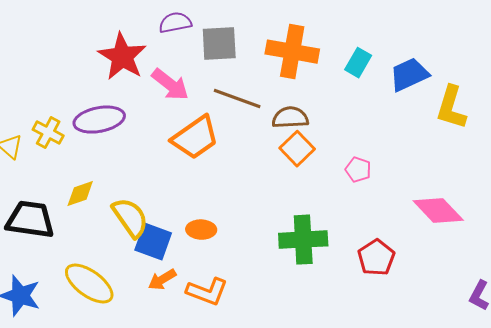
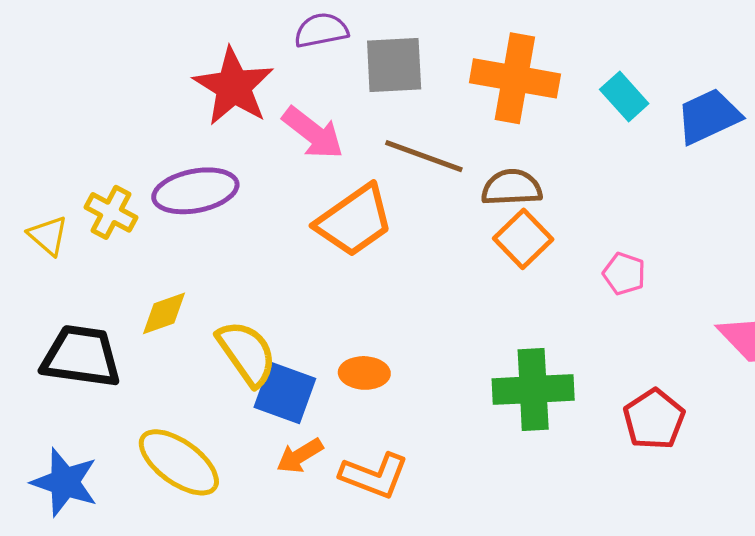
cyan rectangle: (358, 63) -> (624, 96), turned -72

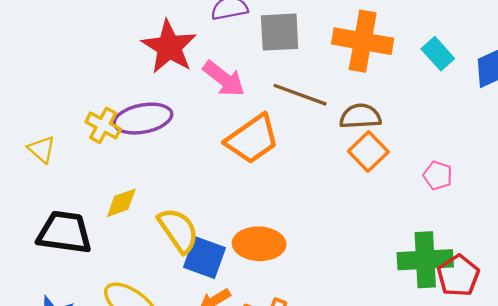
yellow cross: (111, 212) -> (103, 125), moved
orange ellipse: (364, 373) -> (259, 244), size x1.5
green cross: (533, 390) -> (425, 260), moved

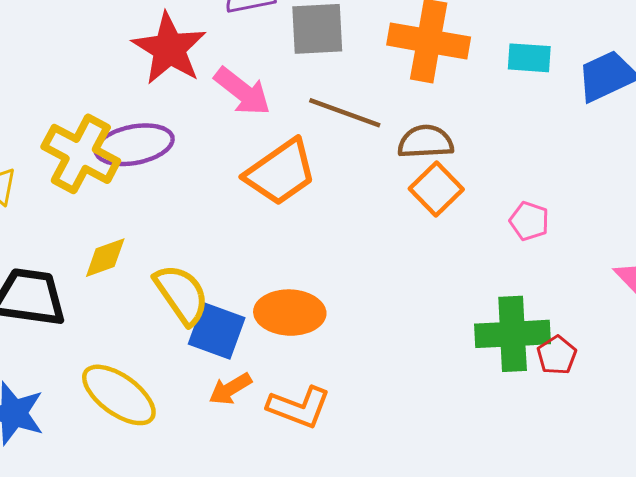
cyan rectangle: (438, 54) -> (529, 58), turned -44
yellow cross: (103, 125) -> (81, 154), size x1.6
red pentagon: (458, 276) -> (557, 355), size x0.7

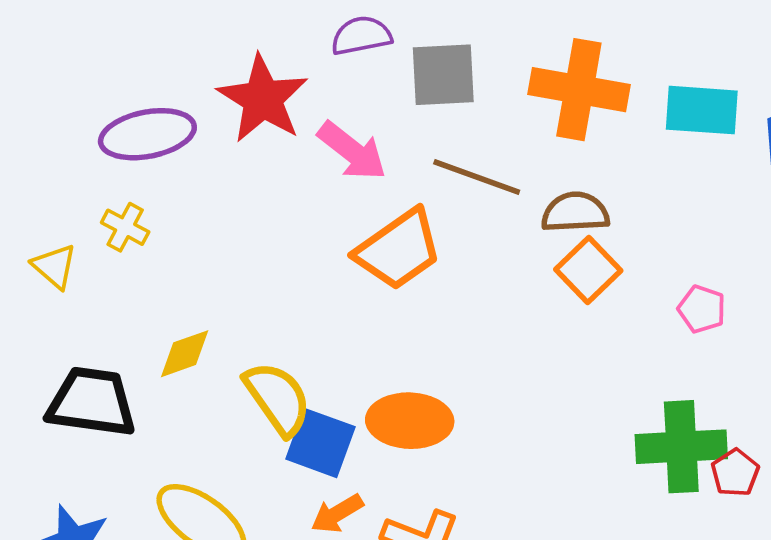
cyan rectangle: (529, 58) -> (702, 110), size x1.4
purple ellipse: (134, 145) -> (147, 134), moved
yellow cross: (81, 154) -> (125, 227), moved, size x0.5

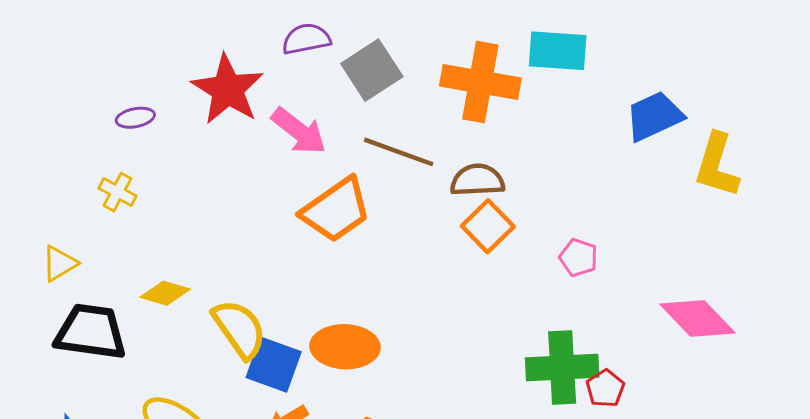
gray square: (443, 75) -> (372, 70), turned -30
cyan rectangle: (702, 110) -> (558, 51), moved
purple ellipse: (147, 134) -> (135, 118), size x0.5
yellow triangle: (54, 266) -> (59, 263), moved, turned 48
yellow diamond: (185, 354) -> (165, 293), turned 36

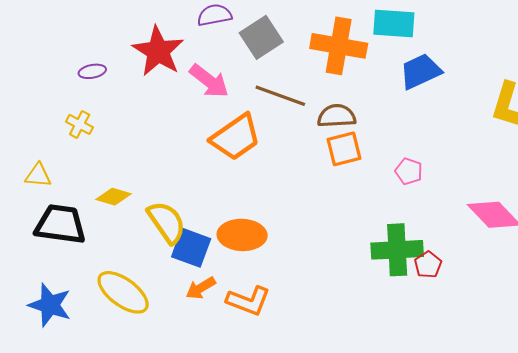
blue trapezoid: (654, 116) -> (420, 71), moved
orange square: (488, 226) -> (344, 149), turned 30
yellow triangle: (59, 263) -> (38, 175), turned 36

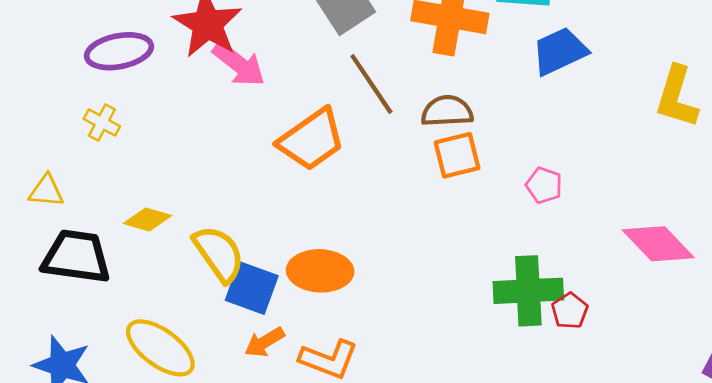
purple ellipse: (92, 71) -> (119, 51), size x1.8
pink arrow: (209, 81) -> (239, 64), moved
brown line: (280, 96) -> (371, 84), turned 36

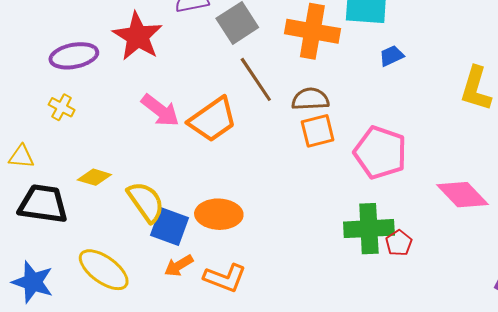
blue trapezoid: (560, 51) -> (392, 56), size x0.6
pink arrow: (239, 64) -> (160, 110), moved
pink pentagon: (544, 185) -> (380, 152), size x2.0

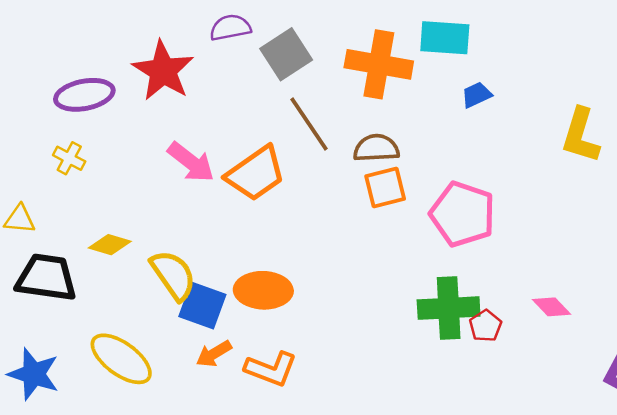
pink diamond: (462, 195) -> (551, 307), moved, size x0.6

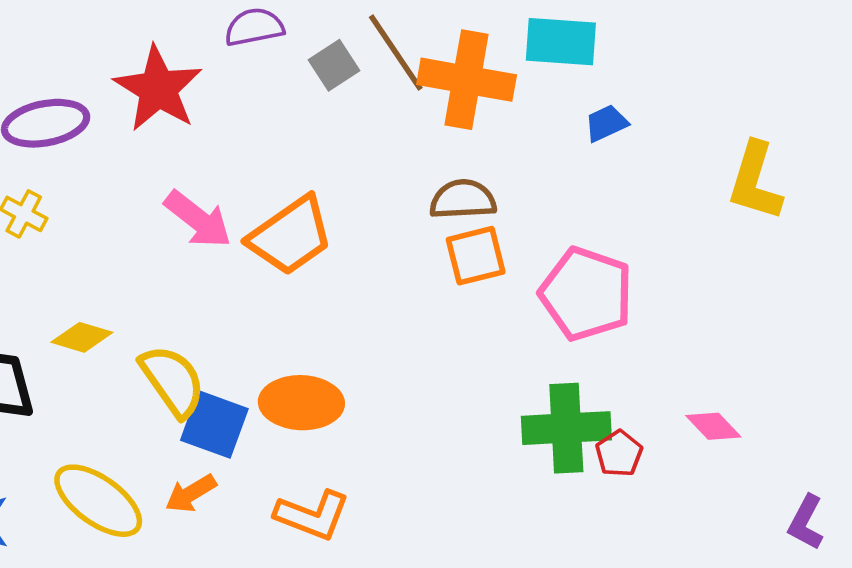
gray square: (286, 54) -> (334, 65), size x0.7
brown line: (309, 124) -> (396, 52), moved
orange arrow: (214, 354) -> (191, 493), moved

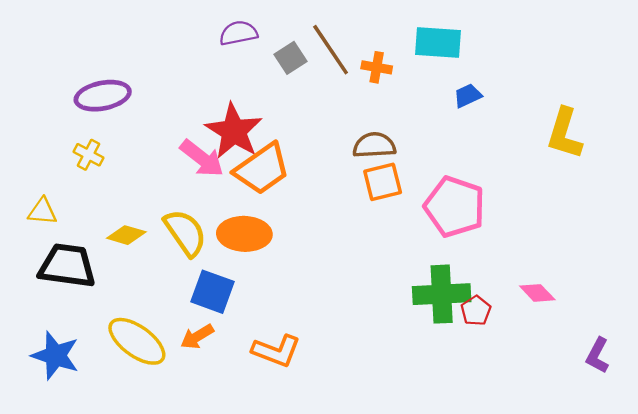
orange cross: (467, 80) -> (377, 67), size x0.5
red star: (158, 89) -> (234, 131), moved
yellow semicircle: (173, 381) -> (185, 233), moved
orange ellipse: (301, 403) -> (244, 234), moved

